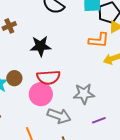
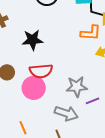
gray arrow: (59, 116) -> (66, 113), moved
purple line: (99, 120) -> (92, 101), moved

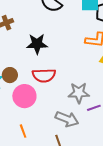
pink circle: (34, 88) -> (24, 96), moved

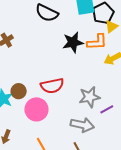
black star: (37, 44) -> (73, 42), moved

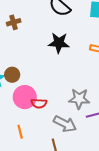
black star: (73, 42) -> (59, 43), moved
red semicircle: (52, 86) -> (39, 103), moved, size x0.7

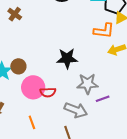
brown cross: (14, 22) -> (15, 14), turned -32
black star: (59, 43) -> (67, 58), moved

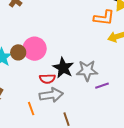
black star: (67, 58) -> (63, 68), moved, turned 30
pink circle: (33, 87) -> (35, 49), moved
gray arrow: (76, 110) -> (51, 95), moved, turned -30

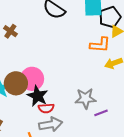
brown circle: (18, 52) -> (16, 83), size x1.5
black star: (63, 68) -> (38, 96), moved

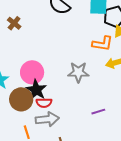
brown circle: (16, 83) -> (21, 99), moved
gray star: (85, 98) -> (78, 72), moved

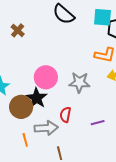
pink circle: (32, 72) -> (46, 77), moved
red semicircle: (44, 103) -> (65, 115), moved, turned 98

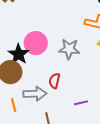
black star: (37, 98) -> (19, 54), moved
purple line: (98, 123) -> (81, 103), moved

